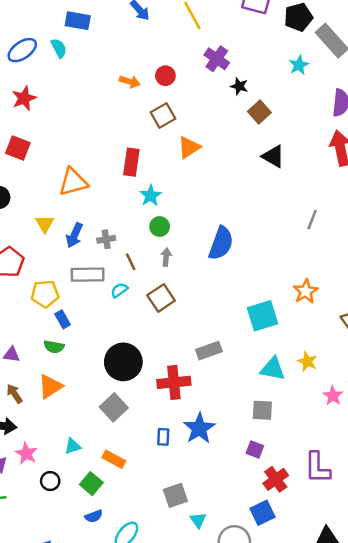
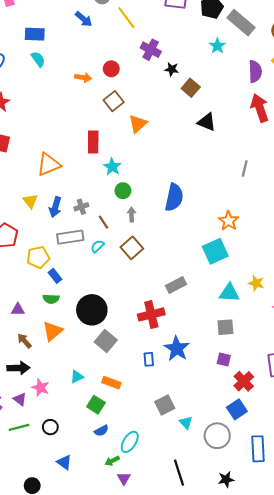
cyan semicircle: (59, 48) -> (38, 59), moved
orange star: (306, 291) -> (229, 221), moved
black circle: (123, 362) -> (92, 310), moved
black circle: (50, 481) -> (50, 427), moved

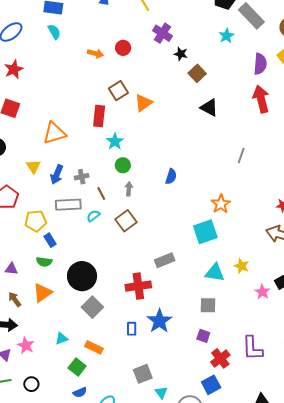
brown square: (114, 101) -> (118, 91), moved
blue semicircle: (174, 197) -> (171, 176), size x0.6

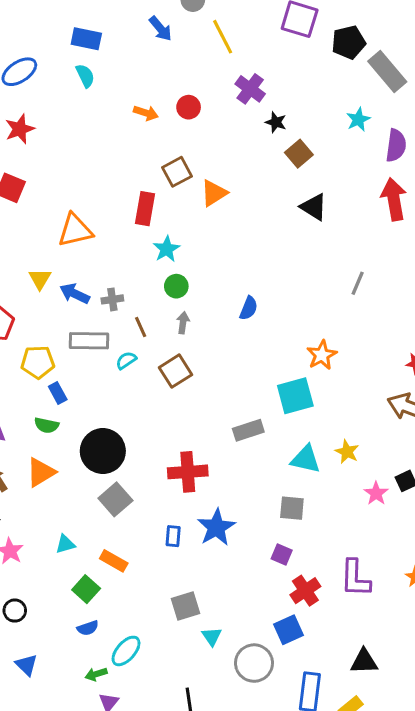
cyan star: (227, 36) -> (358, 120), moved
blue arrow: (57, 175) -> (75, 294), turned 90
gray rectangle: (165, 260) -> (248, 430), moved

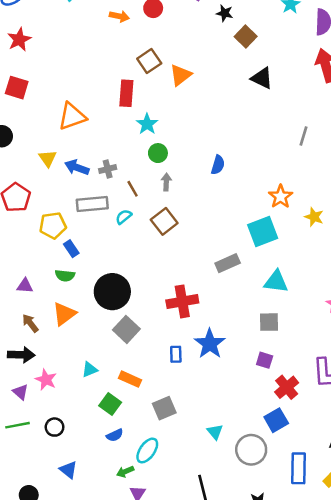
yellow star: (347, 452) -> (314, 217), moved
gray square: (186, 606) -> (164, 408), moved

